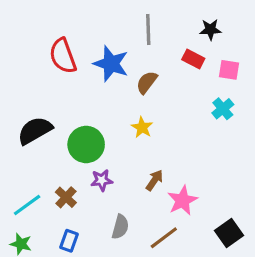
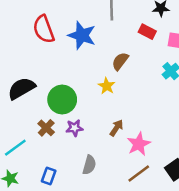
brown semicircle: (147, 82) -> (120, 61), moved
brown cross: (66, 197) -> (46, 128), moved
brown line: (164, 238) -> (139, 174), moved

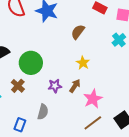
yellow star: (107, 86) -> (83, 63), moved
purple star: (75, 128) -> (55, 86), moved
gray semicircle: (89, 165) -> (43, 112), moved

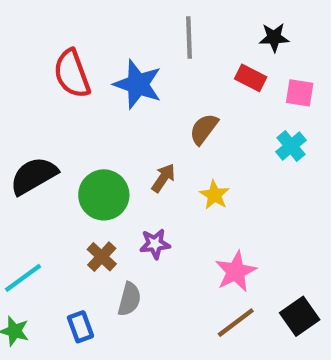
brown cross: (18, 86) -> (102, 257), moved
brown arrow: (75, 86) -> (163, 178), moved
blue rectangle: (20, 125) -> (80, 327), turned -40

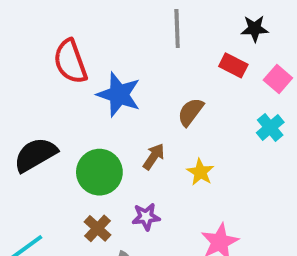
blue star: (138, 84) -> (119, 95), moved
pink square: (300, 93) -> (278, 79), turned 32

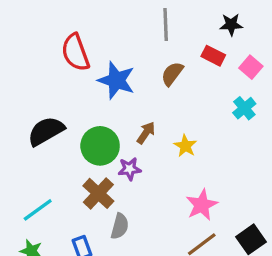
brown semicircle: (191, 112) -> (172, 74), moved
purple star: (146, 217) -> (130, 169), moved
brown cross: (97, 228) -> (98, 193), size x1.4

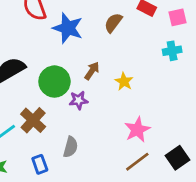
pink square: (251, 67) -> (177, 17), turned 36
cyan cross: (244, 108) -> (172, 51), turned 30
brown cross: (98, 193) -> (33, 120), moved

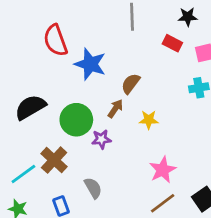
brown semicircle: (113, 23) -> (131, 84), moved
yellow star: (124, 82) -> (149, 120), turned -30
gray semicircle: (71, 147) -> (93, 188), turned -45

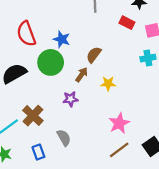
red semicircle: (55, 40) -> (26, 34), moved
blue star: (90, 64) -> (62, 39), size x0.7
green circle: (76, 120) -> (51, 62), moved

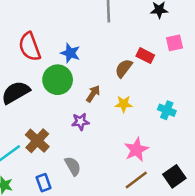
red rectangle: (127, 23) -> (145, 56), moved
brown semicircle: (94, 55) -> (124, 68), moved
cyan cross: (148, 58) -> (167, 110), moved, turned 32

